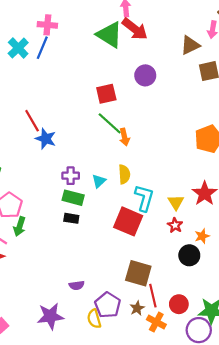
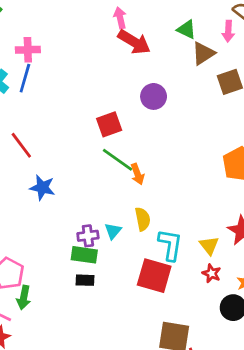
green triangle: (109, 35) -> (187, 29), moved, size x0.6
red line: (32, 121) -> (21, 145), moved
purple cross: (71, 176) -> (88, 236), moved

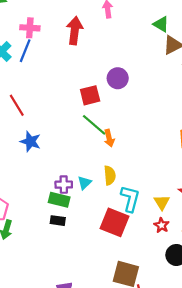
red arrow: (134, 42) -> (75, 31), moved, turned -120
purple circle: (154, 96) -> (118, 78), moved

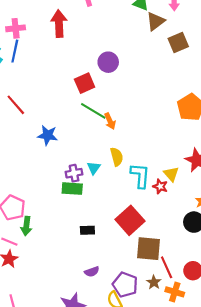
blue star: (30, 141) -> (48, 135), moved
black rectangle: (58, 221) -> (87, 230), moved
red square: (115, 222) -> (130, 220), moved, turned 36
red star: (161, 225) -> (160, 186), moved

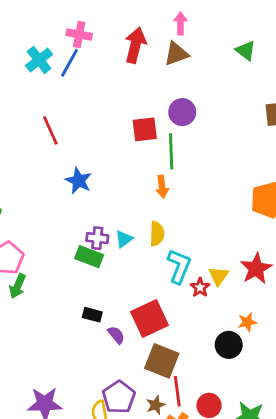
brown triangle: (156, 21) -> (176, 54), moved
green line: (93, 111) -> (171, 151), moved, turned 40
purple semicircle: (92, 272) -> (116, 335), moved, turned -128

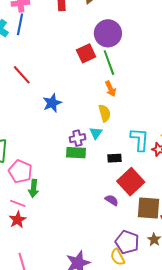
purple circle: (182, 112) -> (108, 33), size x1.4
blue star: (79, 181) -> (52, 103), turned -30
yellow semicircle: (157, 234) -> (105, 113), moved
black rectangle: (92, 315) -> (114, 158), moved

